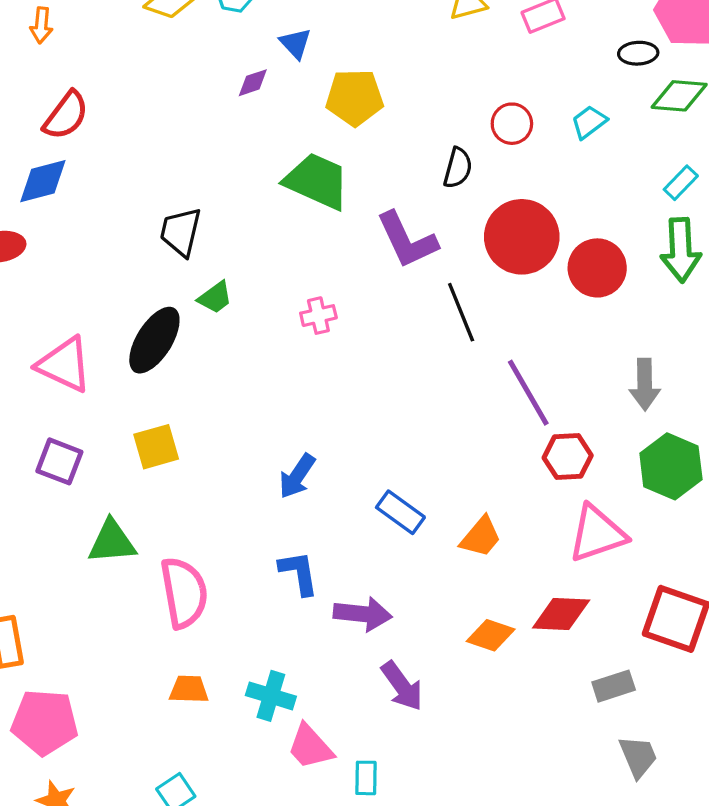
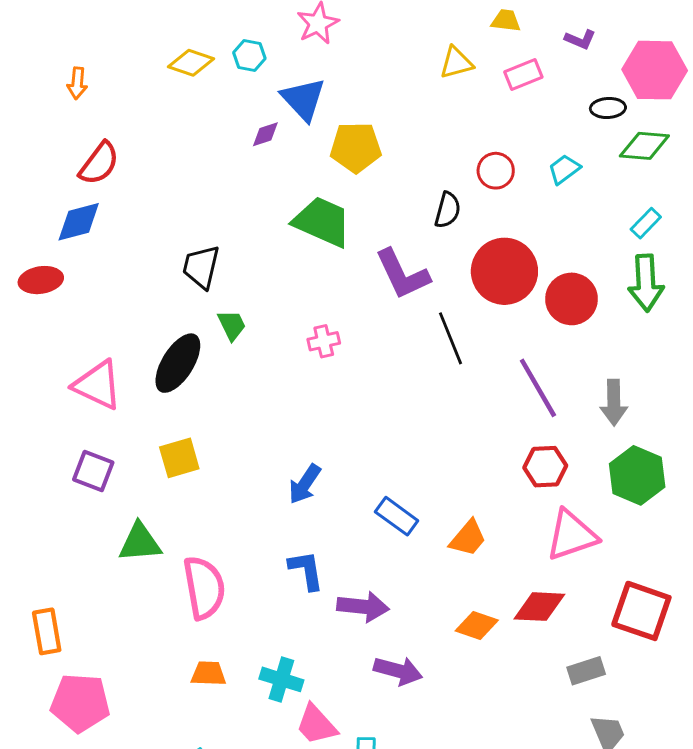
blue triangle: (295, 43) -> (303, 99), size x1.6
green trapezoid: (215, 297) -> (232, 325), turned -80
purple line: (528, 393) -> (538, 388), moved
purple arrow: (402, 686) -> (398, 671), turned -39

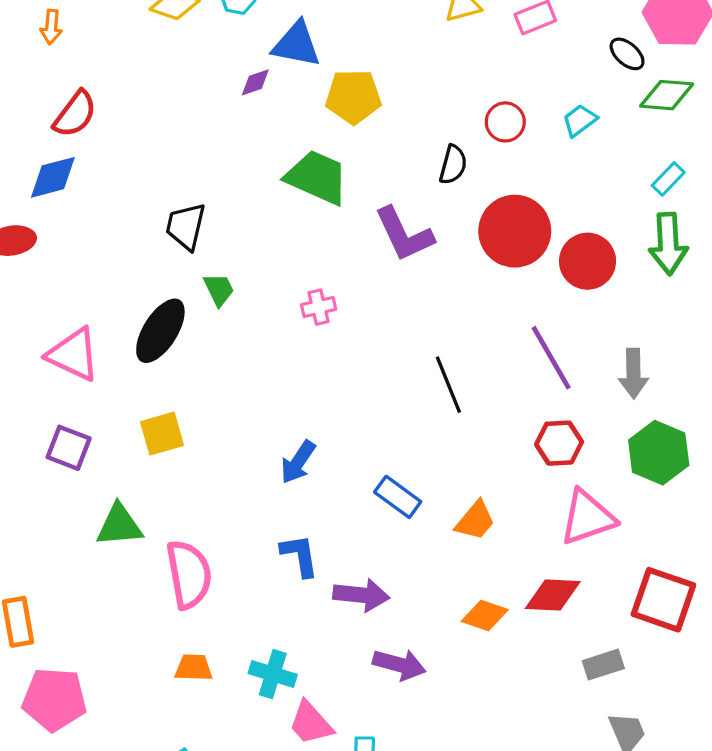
blue triangle: (303, 99) -> (296, 44), turned -36
black ellipse: (608, 108) -> (627, 54), turned 44
black line: (450, 338) -> (448, 385), moved

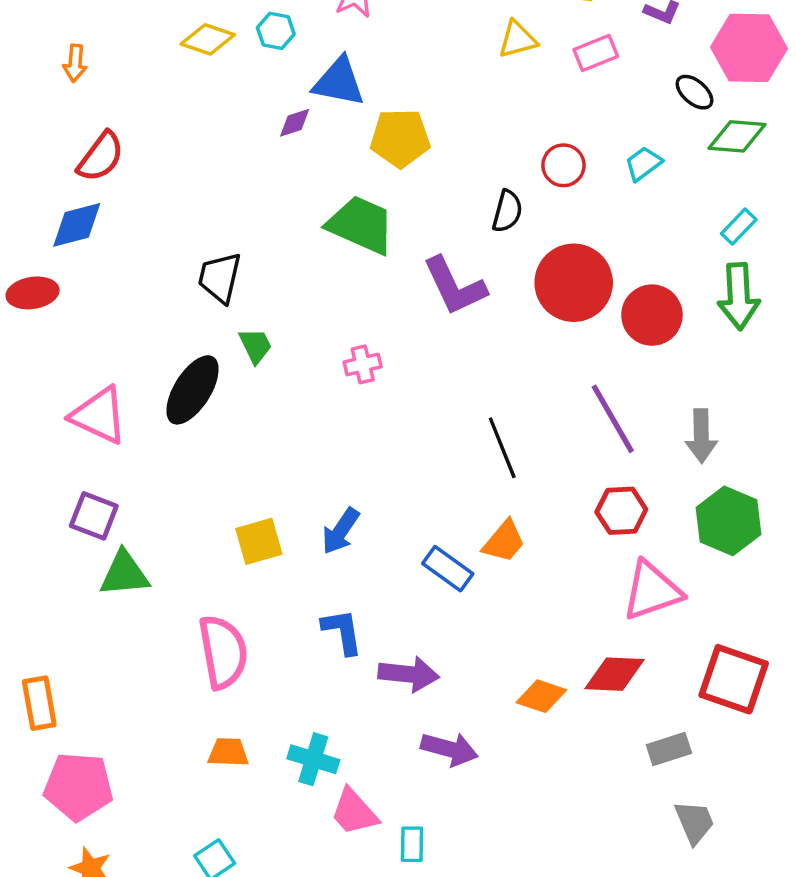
yellow square: (162, 434) -> (259, 541), moved
orange trapezoid: (475, 521) -> (504, 541), moved
green triangle: (119, 525) -> (124, 574), moved

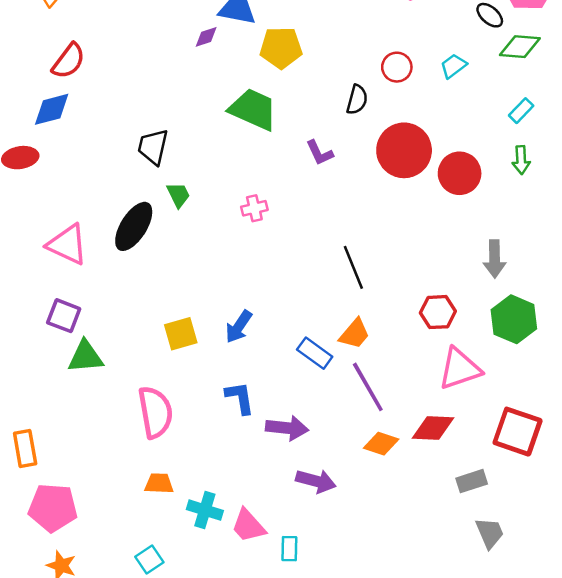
purple L-shape: (455, 286) -> (320, 153), size x0.6
green arrow: (739, 296) -> (521, 160), size x0.6
purple line: (613, 419) -> (368, 387), moved
cyan cross: (313, 759) -> (205, 510), moved

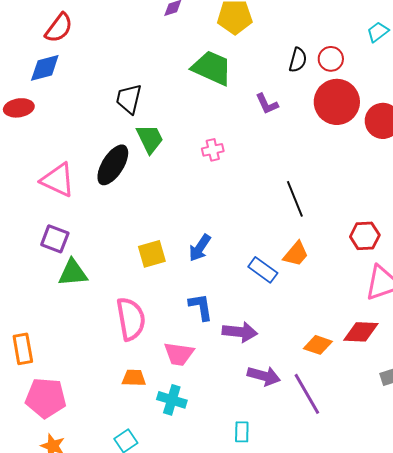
red circle: (397, 67) -> (331, 59), moved
green trapezoid: (178, 195) -> (150, 139), size x1.4
purple line: (368, 387) -> (307, 394), moved
pink trapezoid: (248, 526) -> (179, 354), moved, turned -40

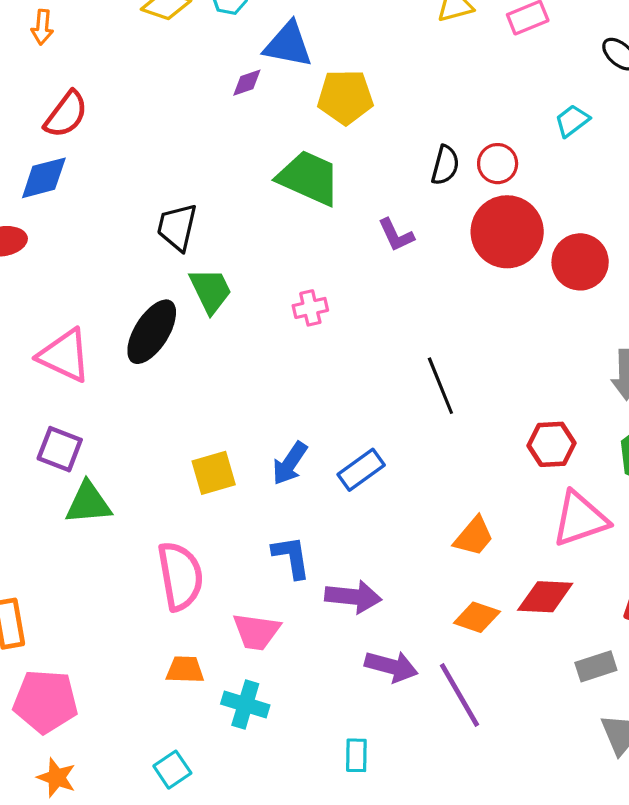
orange trapezoid: (296, 254) -> (474, 536), moved
blue rectangle: (263, 270) -> (361, 470), moved, turned -72

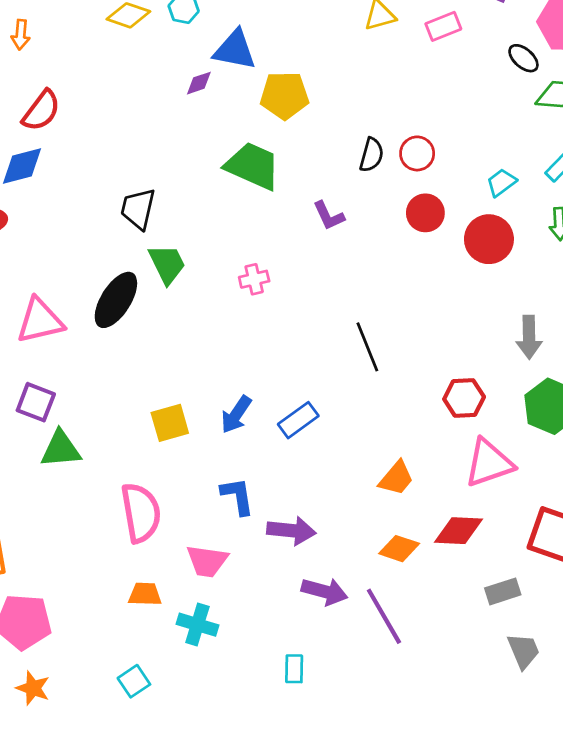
cyan trapezoid: (572, 121) -> (501, 182), moved
red circle: (507, 232) -> (425, 213), size x0.6
pink triangle: (64, 356) -> (40, 321), turned -38

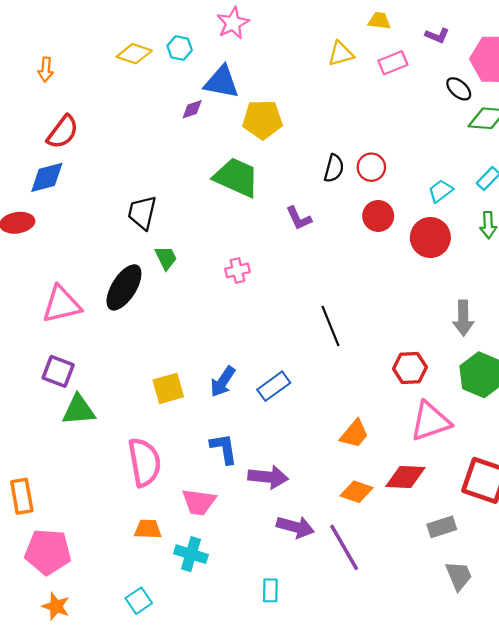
green trapezoid: (167, 264) -> (166, 258), size x0.7

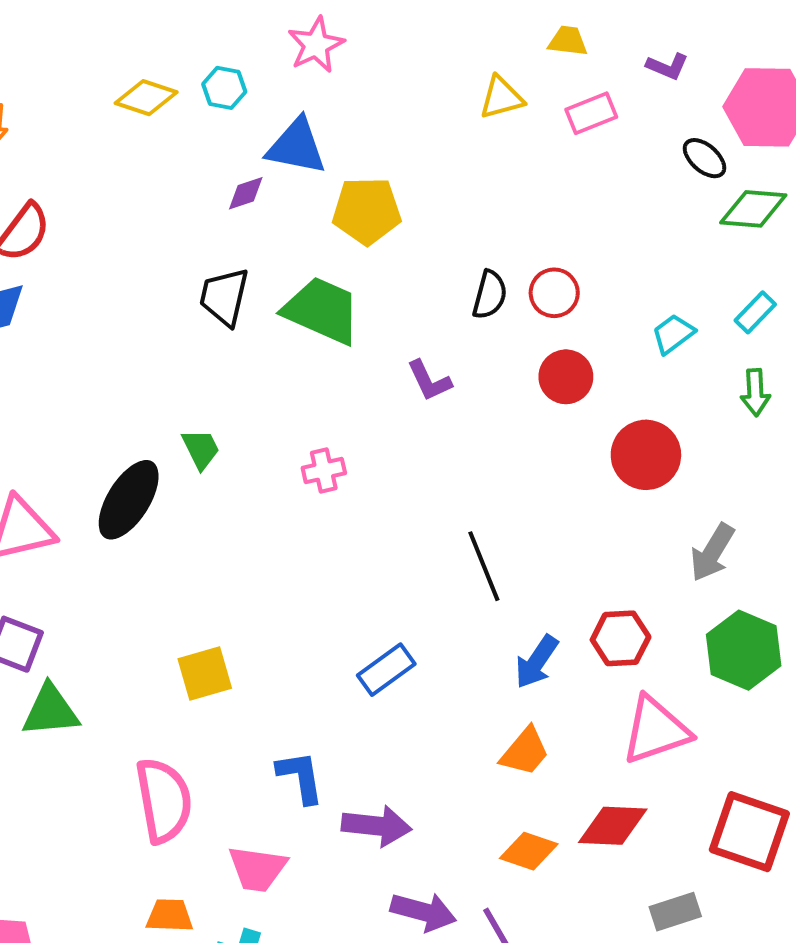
black trapezoid: (142, 213) -> (224, 297), moved
red circle: (430, 238) -> (646, 455), moved
gray arrow: (463, 318) -> (712, 552), turned 32
blue arrow: (223, 382) -> (537, 662), moved

